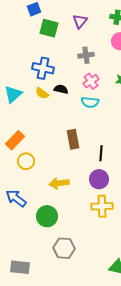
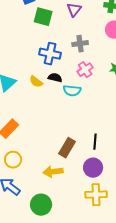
blue cross: (43, 68) -> (50, 54), moved
cyan semicircle: (90, 102) -> (72, 91), moved
brown rectangle: (73, 139) -> (67, 148), moved, turned 42
yellow circle: (26, 161) -> (13, 160), moved

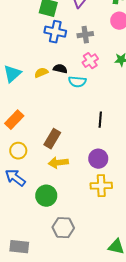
blue cross: (50, 54) -> (55, 32), moved
yellow semicircle: (36, 82) -> (41, 73), turned 120
black line: (95, 142) -> (100, 120), moved
brown rectangle: (67, 148) -> (52, 139), moved

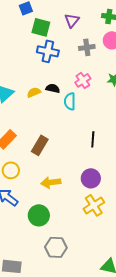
gray cross: (85, 35) -> (87, 47), moved
cyan semicircle: (77, 82) -> (70, 101), turned 84
brown rectangle: (52, 139) -> (40, 145), moved
yellow cross: (101, 186) -> (94, 205), turned -30

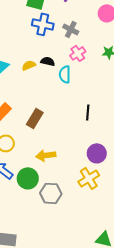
gray cross: (87, 47) -> (71, 29), moved, turned 35
purple circle: (91, 178) -> (97, 153), moved
green circle: (39, 215) -> (28, 178), moved
gray hexagon: (56, 247) -> (51, 193), moved

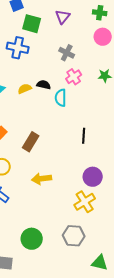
blue cross: (43, 24) -> (18, 48), moved
green circle: (28, 178) -> (32, 239), moved
gray hexagon: (51, 193) -> (74, 236), moved

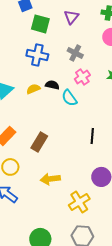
blue cross: (18, 48) -> (37, 55), moved
cyan semicircle: (61, 98) -> (69, 98), turned -36
yellow cross: (85, 202) -> (79, 202), moved

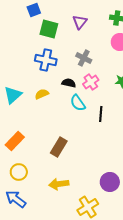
black semicircle: (52, 85) -> (69, 83), moved
black line: (92, 136) -> (101, 114), moved
brown rectangle: (39, 142) -> (59, 147), moved

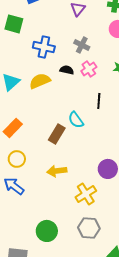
green square: (49, 29) -> (14, 24), moved
yellow semicircle: (42, 94) -> (40, 81), size x1.5
cyan semicircle: (78, 103) -> (76, 120), moved

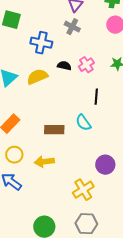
gray cross: (82, 45) -> (72, 27), moved
cyan semicircle: (76, 120) -> (83, 123), moved
brown rectangle: (57, 134) -> (54, 130), turned 60
yellow arrow: (57, 171) -> (44, 162), moved

